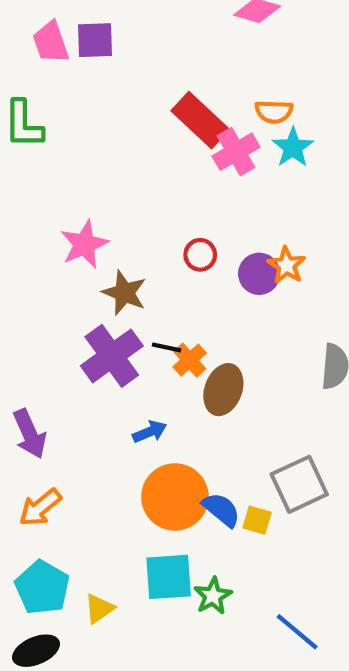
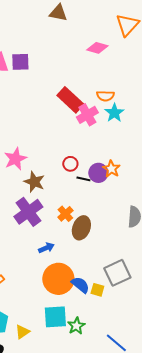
black line: (167, 347) -> (83, 179), moved

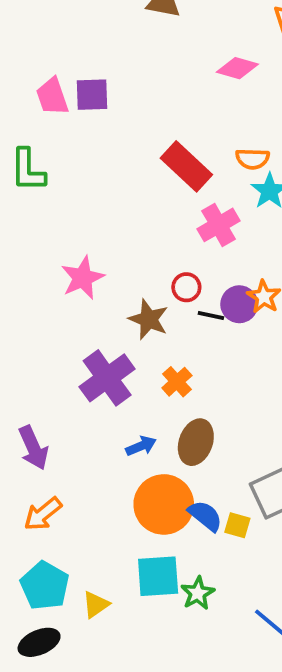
pink cross: (87, 115) -> (218, 225), moved
brown star: (34, 182) -> (149, 319), moved
brown ellipse: (81, 228) -> (196, 442), moved

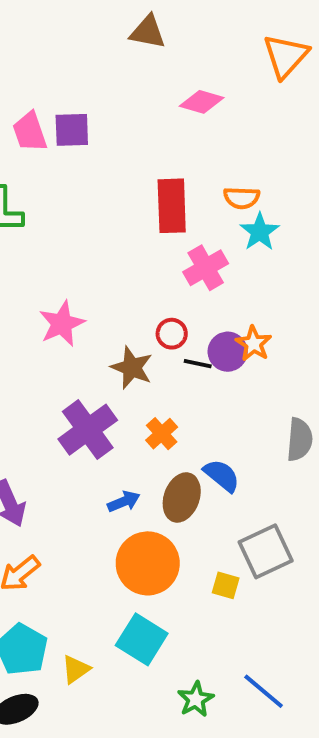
pink diamond: (237, 68) -> (202, 102), moved
red rectangle: (186, 166) -> (172, 206), turned 45
blue semicircle: (205, 516) -> (222, 476), moved
cyan square: (158, 576) -> (142, 639), turned 36
green star: (198, 593) -> (196, 699), moved

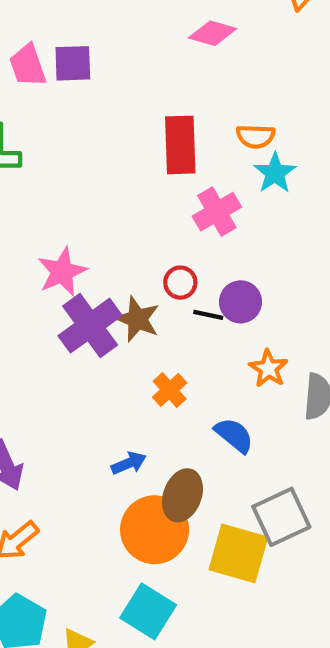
orange star: (254, 344) -> (268, 369), moved
purple cross: (88, 430) -> (90, 326), moved
brown ellipse: (182, 497) -> (182, 495), moved
yellow square: (226, 585) -> (238, 553), size x2.0

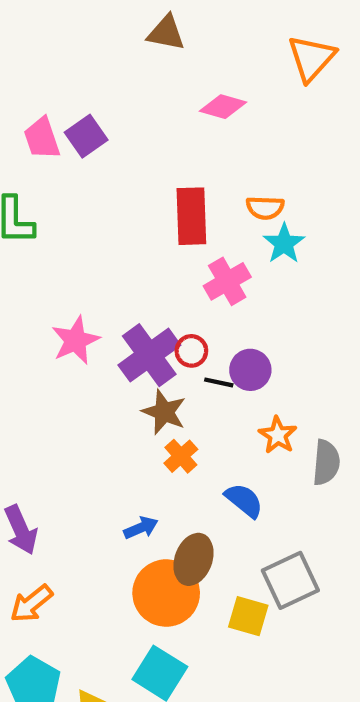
purple square: (73, 63) -> (86, 136), turned -33
brown star: (137, 319) -> (164, 412), moved
purple cross: (90, 326) -> (149, 355), moved
yellow square: (238, 553) -> (248, 616), size x0.7

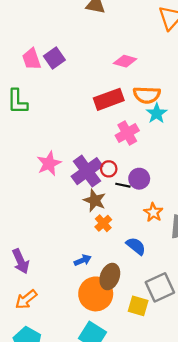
pink diamond: (223, 107) -> (125, 61), moved
orange semicircle: (265, 208) -> (147, 95), size x1.4
red rectangle: (191, 216) -> (109, 99), turned 72

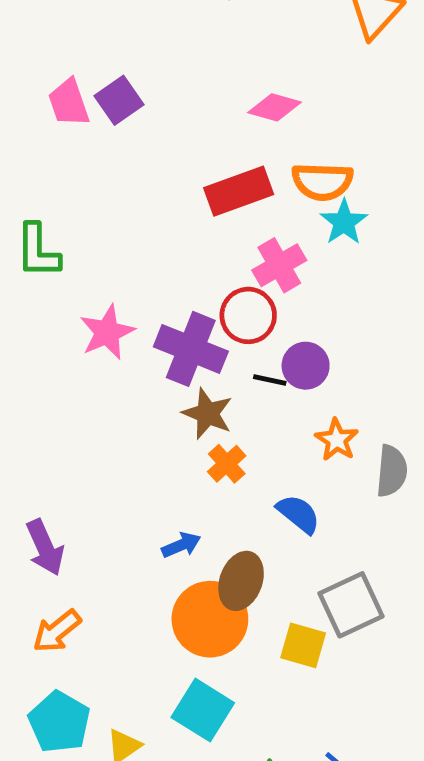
green L-shape: (17, 101) -> (38, 251), moved
red circle: (109, 169) -> (248, 315), moved, size x1.5
purple cross: (87, 171) -> (191, 349), turned -32

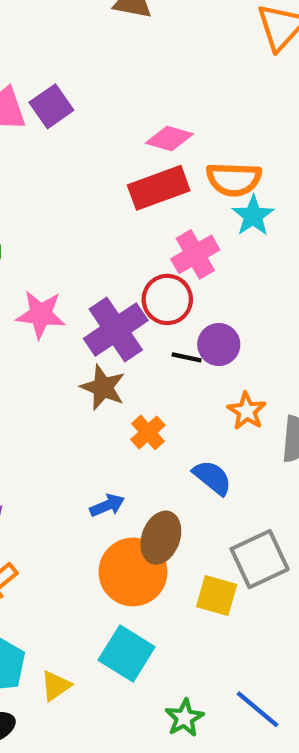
pink diamond: (274, 107) -> (169, 139), moved
pink star: (107, 332) -> (41, 314), turned 30
purple cross: (191, 349) -> (116, 329), turned 34
brown star: (208, 414) -> (103, 387), moved

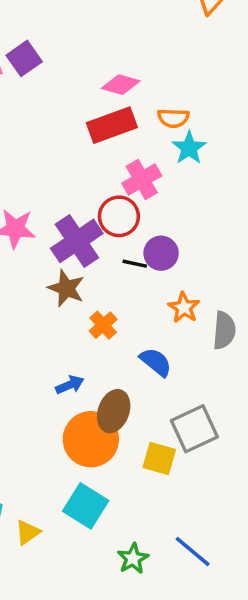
orange semicircle: (234, 179) -> (173, 118), size x0.7

